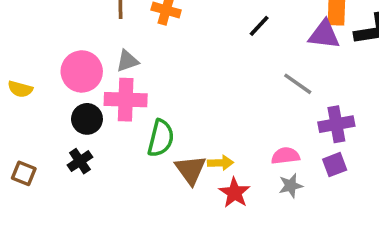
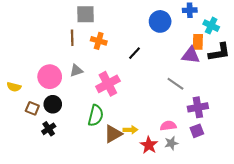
black line: (259, 26) -> (135, 53), moved
pink cross: (126, 100) -> (108, 84), moved, turned -30
brown triangle: (191, 170) -> (113, 134), turned 36
brown square: (24, 173) -> (32, 108), moved
red star: (235, 193) -> (149, 145), moved

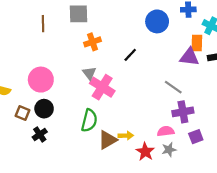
brown line: (72, 38) -> (43, 24), moved
orange cross: (99, 41) -> (92, 42), turned -35
gray triangle: (76, 71) -> (89, 73), moved, turned -48
pink cross: (108, 84) -> (102, 87), turned -30
purple cross: (198, 107) -> (183, 112), moved

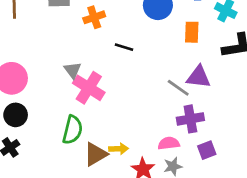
orange cross: (92, 42) -> (94, 17), moved
orange rectangle: (197, 43) -> (192, 32), moved
black line: (130, 55) -> (124, 47), turned 64
purple triangle: (189, 57) -> (199, 77), moved

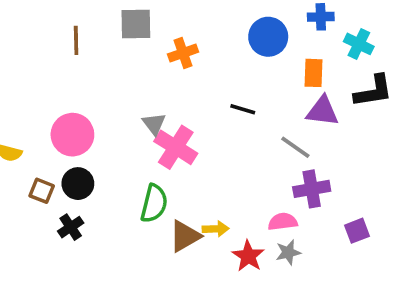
black line: (124, 47) -> (243, 109), moved
purple triangle: (199, 77) -> (323, 111), moved
purple square: (207, 150) -> (357, 231), moved

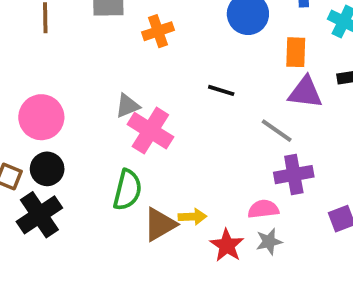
gray triangle: (154, 124) -> (127, 106), turned 45
black cross: (71, 227) -> (39, 215), size x1.6

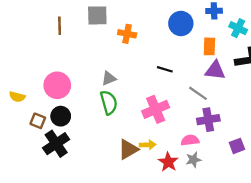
orange cross: (158, 31) -> (127, 34), turned 30
pink cross: (150, 131) -> (156, 109), moved, turned 35
green semicircle: (127, 190) -> (109, 102), moved, turned -30

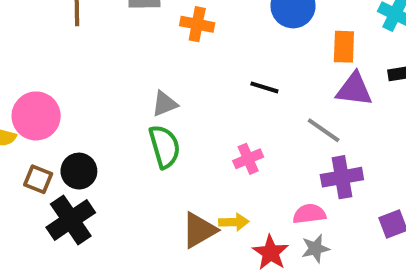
pink circle: (57, 85) -> (36, 116), moved
pink cross: (156, 109) -> (248, 159), size x0.6

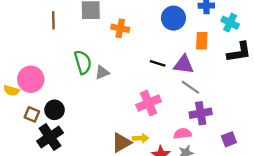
purple triangle: (354, 89) -> (184, 65), moved
green semicircle: (165, 147) -> (83, 62), moved
pink cross: (248, 159) -> (149, 103), size x1.5

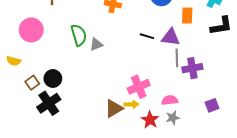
pink circle: (31, 79) -> (31, 30), moved
gray line: (190, 87) -> (177, 58), turned 54
pink cross: (149, 103) -> (139, 87), moved
purple cross: (201, 113) -> (192, 68), moved
brown square: (32, 114) -> (32, 83), turned 32

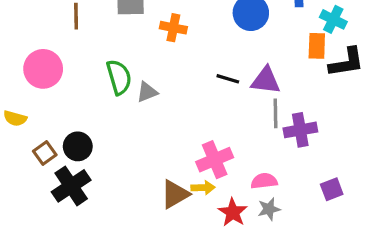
orange rectangle: (187, 15) -> (317, 46), moved

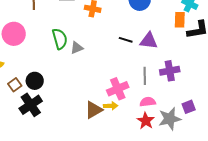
gray line: (276, 113) -> (145, 76), moved
gray star: (269, 209) -> (170, 119), moved, size x1.6
red star: (233, 212) -> (146, 121), moved

